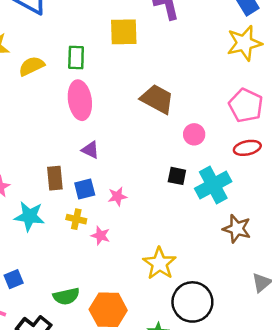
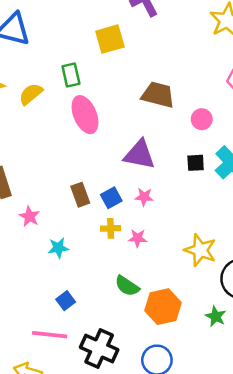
purple triangle: (90, 150) -> (139, 155), moved, size x1.8
pink star: (117, 196) -> (144, 197), turned 30
cyan star: (29, 216) -> (58, 248), moved, size x0.7
green semicircle: (66, 296) -> (127, 286), moved, turned 60

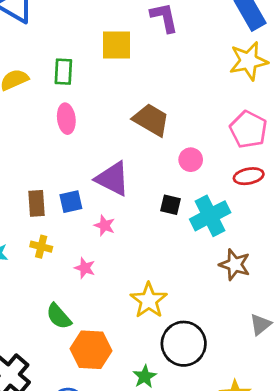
pink ellipse: (85, 115) -> (66, 119), size x0.7
blue square: (111, 198) -> (71, 202), moved
yellow cross: (111, 228) -> (41, 247), moved

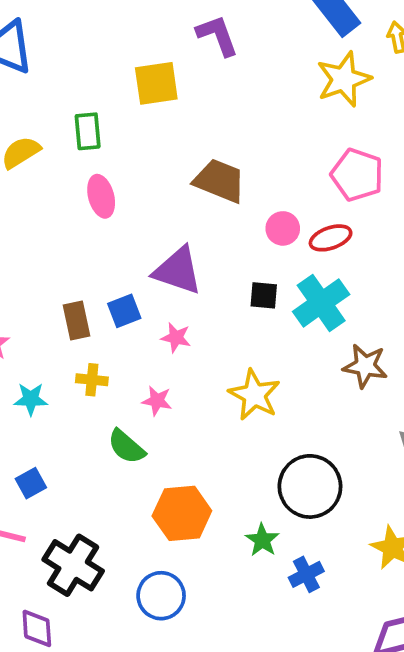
red ellipse: (249, 176) -> (331, 238), moved
yellow star: (149, 300) -> (254, 395), moved
green semicircle: (59, 316) -> (126, 447), moved

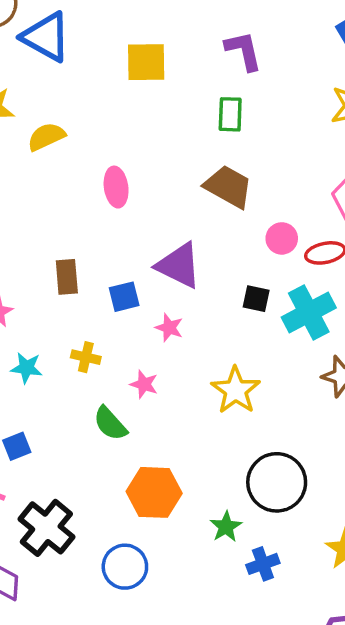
yellow square: (156, 83) -> (146, 62), moved
green rectangle: (88, 131) -> (230, 114), moved
brown rectangle: (76, 321) -> (67, 277), moved

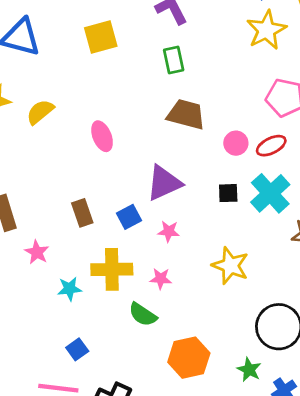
purple triangle: (179, 265) -> (164, 183), turned -36
yellow cross: (86, 357) -> (112, 269), size x1.8

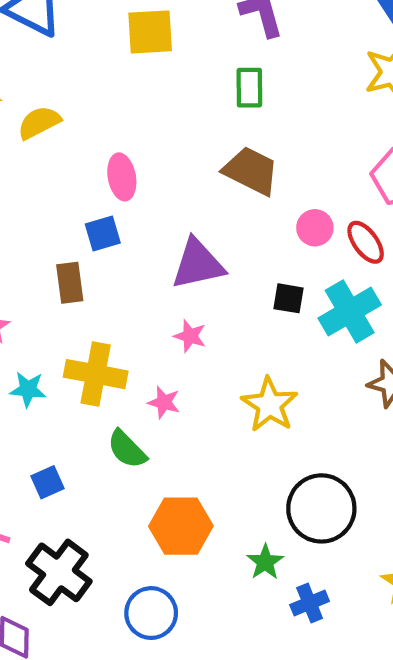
red ellipse: (271, 146) -> (366, 242), turned 68
blue square: (129, 217) -> (103, 234), moved
blue square: (77, 349) -> (47, 482), moved

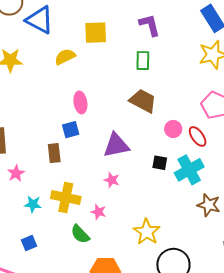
yellow semicircle: (39, 123) -> (65, 57), moved
yellow star: (270, 405) -> (147, 232), moved
blue square: (47, 482) -> (29, 243), moved

